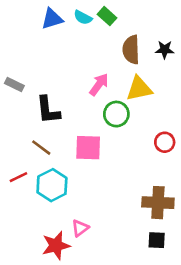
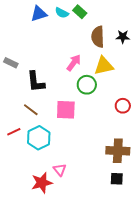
pink triangle: (80, 228) -> (60, 170), turned -32

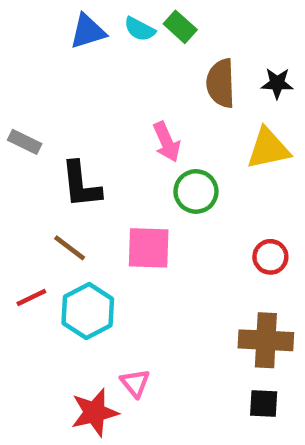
pink arrow: (74, 63) -> (167, 142), turned 120
yellow triangle: (104, 66) -> (268, 149), moved
red circle: (123, 106) -> (270, 257), moved

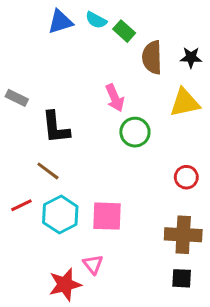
green rectangle: (180, 27) -> (124, 31), moved
pink square: (149, 248) -> (107, 216), moved

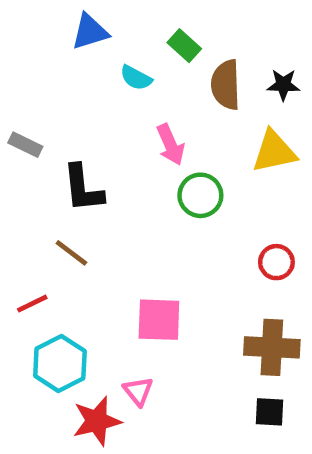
cyan semicircle: (96, 20) -> (136, 78), moved
cyan hexagon: (60, 215) -> (60, 363), moved

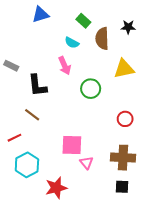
cyan semicircle: (136, 78) -> (72, 43), moved
black star: (283, 85) -> (128, 27), moved
pink arrow: (170, 145) -> (65, 66), moved
pink triangle: (138, 391) -> (86, 163), moved
red star: (97, 421) -> (56, 188), moved

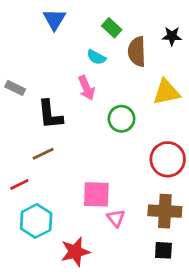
blue triangle: (41, 14) -> (54, 19), turned -42
brown line: (32, 115) -> (43, 154), turned -63
red circle: (125, 119) -> (168, 159), size x1.6

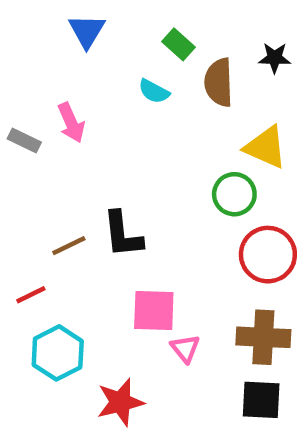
pink arrow: (86, 88) -> (71, 123), moved
yellow triangle: (166, 92) -> (266, 147), turned 36
black L-shape: (50, 115) -> (123, 234), moved
green circle: (121, 119) -> (234, 194), moved
black square: (163, 250) -> (261, 400), size x1.4

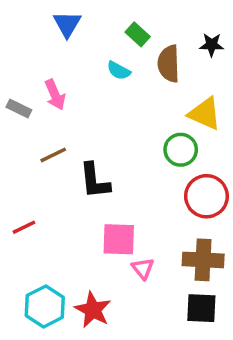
brown line: (69, 246) -> (53, 155), moved
cyan hexagon: (58, 353) -> (45, 306), moved
red star: (120, 402) -> (93, 310), turned -30

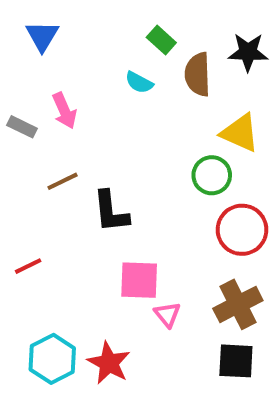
blue triangle: (67, 24) -> (42, 36), moved
black star: (212, 45) -> (248, 52), size x1.4
brown cross: (203, 260) -> (238, 304), turned -30

